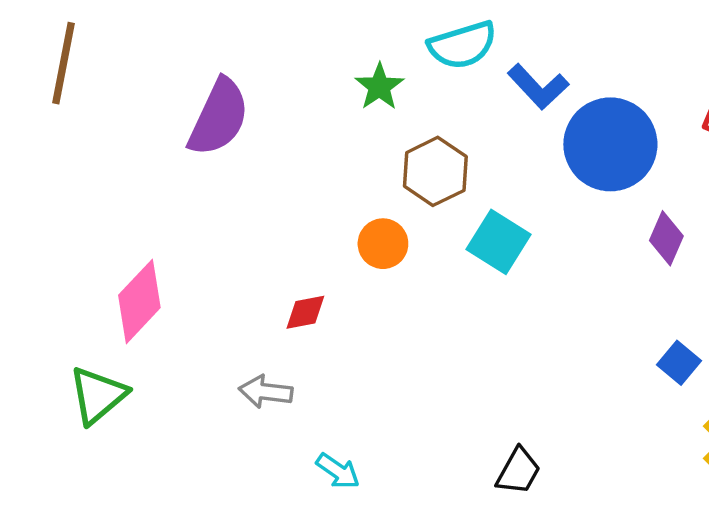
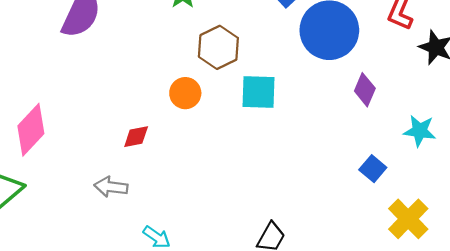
cyan square: (498, 242) -> (258, 92), turned -30

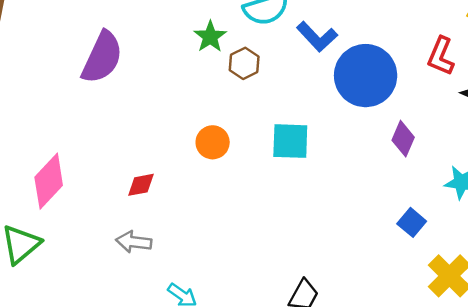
brown hexagon: (218, 47) -> (244, 63), moved, size x0.7
red diamond: (136, 137) -> (141, 185), moved

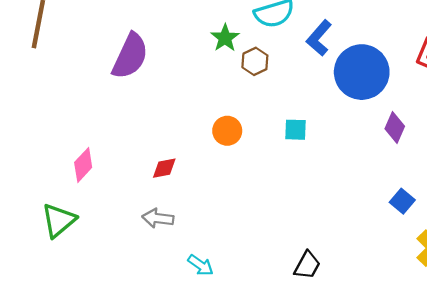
blue L-shape: (317, 37) -> (319, 38), turned 84
cyan square: (290, 141) -> (296, 130), size x0.7
pink diamond: (49, 181) -> (83, 165), size x0.7

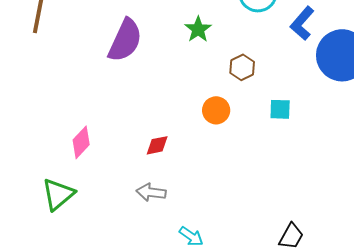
green star: (225, 38) -> (198, 29), moved
brown hexagon: (255, 61) -> (242, 67), moved

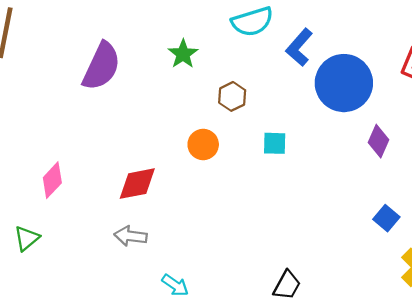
red diamond: (157, 145) -> (137, 184), size x1.5
green triangle: (58, 194) -> (27, 238), size x0.7

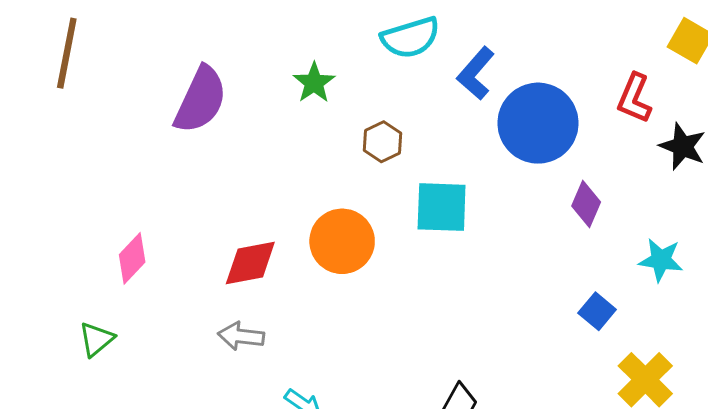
cyan square: (275, 143) -> (442, 207), size x1.6
orange circle: (203, 144) -> (342, 241), moved, size x1.5

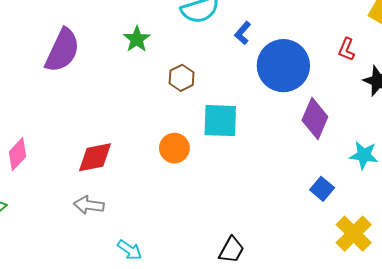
blue L-shape: (476, 73) -> (243, 33), size x0.7
red L-shape: (634, 98) -> (347, 49), size x0.7
purple diamond: (586, 204) -> (315, 119), size x1.4
orange circle: (342, 241) -> (174, 148), moved, size x0.7

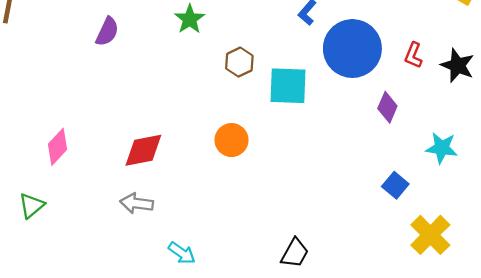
red L-shape: (347, 49) -> (413, 55), moved
purple semicircle: (62, 50) -> (107, 32), size x0.6
purple diamond: (315, 119) -> (387, 107), size x0.7
cyan square: (220, 121) -> (288, 86), moved

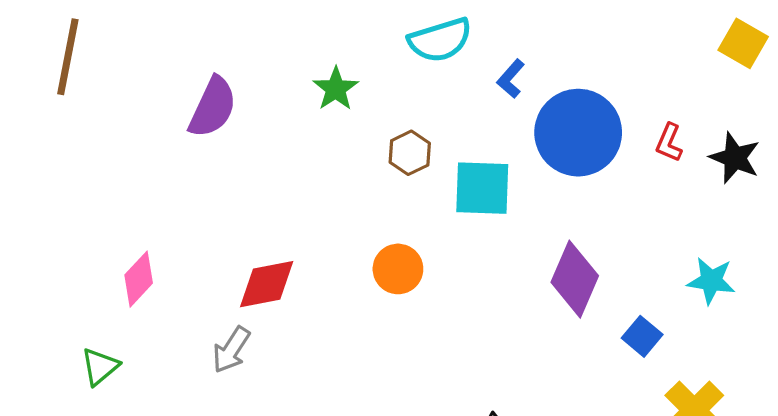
purple semicircle: (107, 32) -> (213, 107), size x1.4
purple diamond: (387, 107) -> (575, 279), moved, size x1.6
gray arrow: (137, 203) -> (231, 350), moved, turned -64

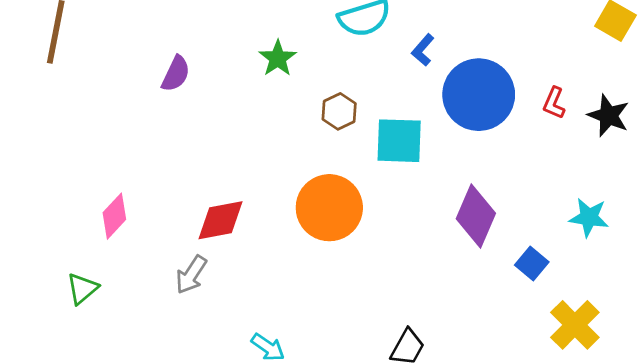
purple semicircle: (213, 107) -> (176, 74), size x0.7
orange circle: (398, 269) -> (329, 208), size x1.6

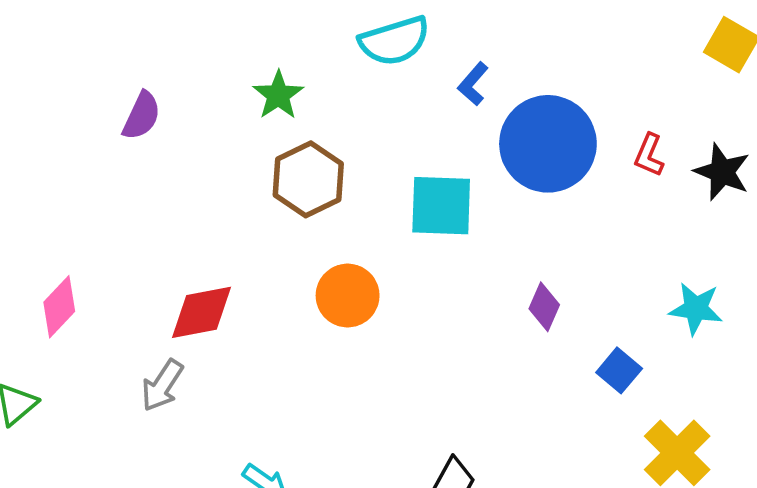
brown hexagon: (339, 111) -> (308, 179), moved, size x1.5
orange circle: (329, 208) -> (348, 296), size x0.7
purple diamond: (476, 216) -> (544, 307), size x0.6

